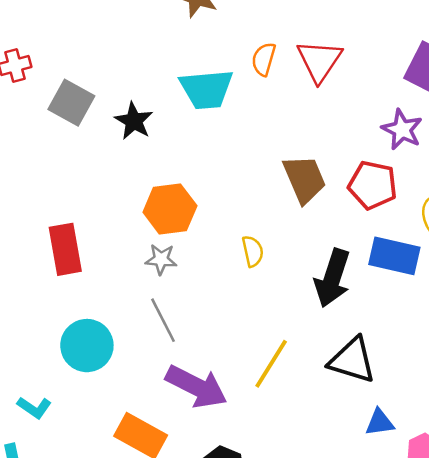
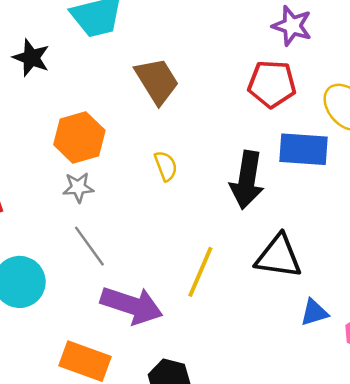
brown trapezoid: (304, 179) -> (157, 81), moved

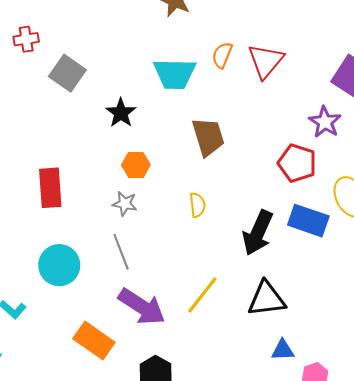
black star: (31, 58) -> (121, 113), moved
orange hexagon: (79, 137) -> (136, 165), size x0.7
black triangle: (279, 256) -> (267, 299), turned -30

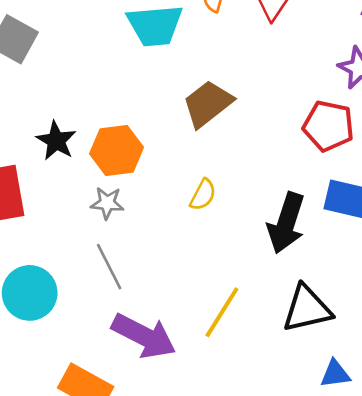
black star: (121, 113) -> (56, 141), moved
brown trapezoid: (208, 137) -> (208, 104), turned -105
orange hexagon: (136, 165) -> (117, 151), size x1.4
yellow semicircle: (197, 205) -> (203, 195), turned 40

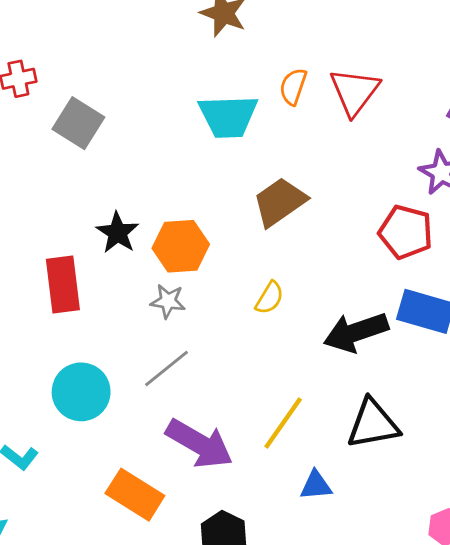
black arrow: (286, 223) -> (356, 332), turned 50
gray line: (109, 267) -> (167, 369), turned 75
blue triangle: (335, 374) -> (316, 485), moved

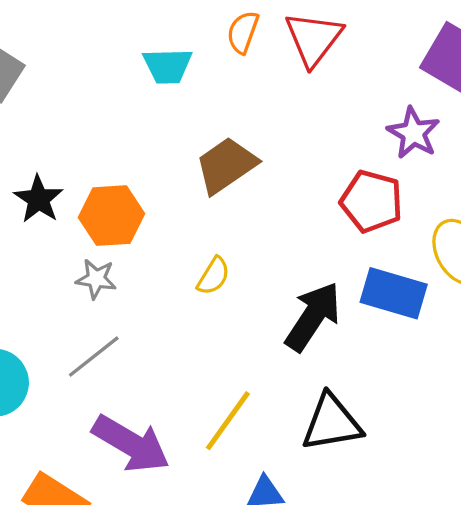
cyan trapezoid: (228, 116) -> (168, 66), size x0.7
black arrow: (356, 332) -> (313, 317), turned 142

